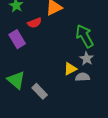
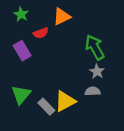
yellow triangle: (70, 69) -> (65, 101), moved, size x1.5
green triangle: (16, 80) -> (21, 95), turned 30

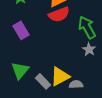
red semicircle: (41, 33) -> (59, 14), moved, size x1.5
gray semicircle: (93, 91) -> (76, 84), moved

